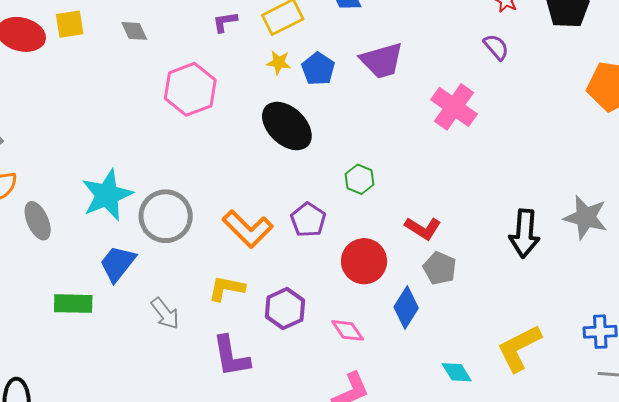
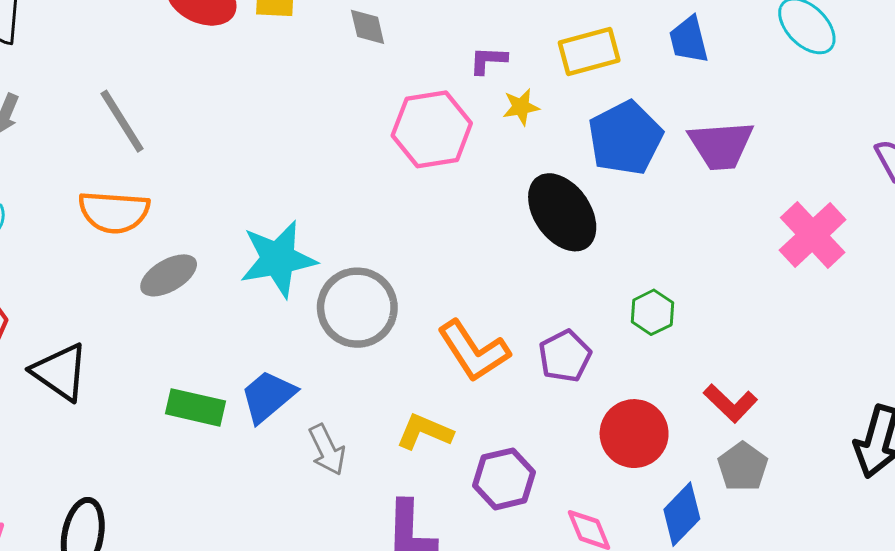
purple L-shape: (225, 22) -> (488, 60), moved
yellow star: (279, 62) -> (521, 107), moved, turned -30
blue pentagon: (318, 69) -> (625, 138), size x1.5
gray ellipse: (38, 221) -> (169, 275), turned 72
blue trapezoid: (118, 264) -> (268, 396), moved

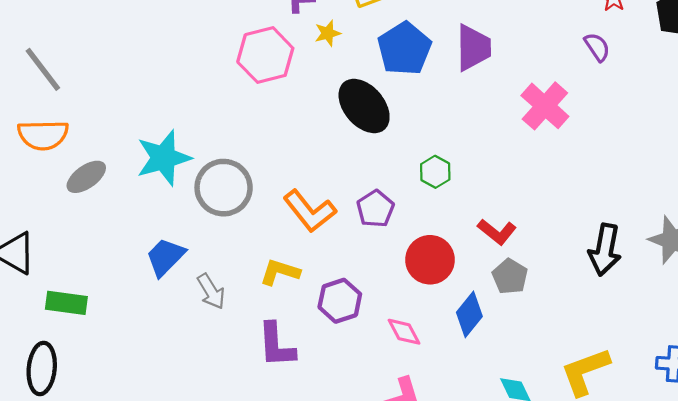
purple trapezoid: (721, 145) -> (473, 48), turned -81
green rectangle: (196, 407) -> (66, 303), moved

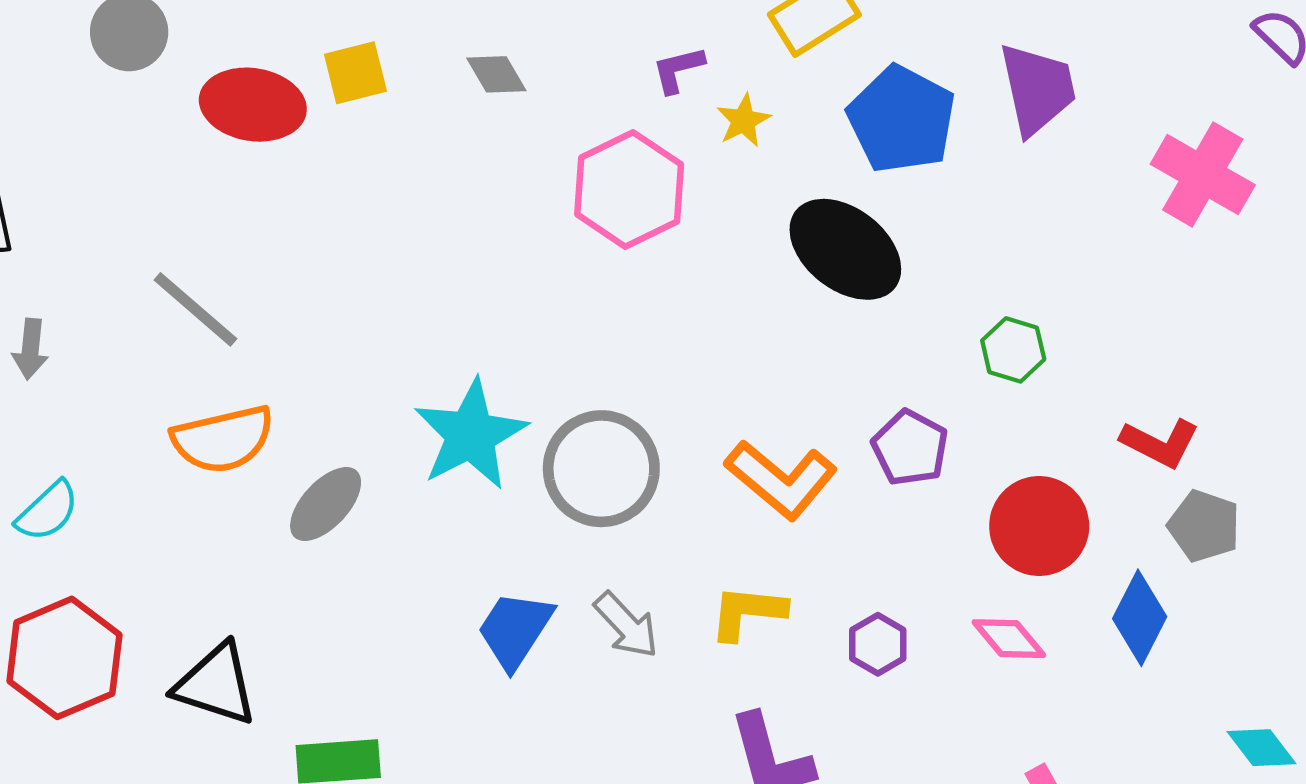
gray arrow: (211, 291) -> (626, 625), moved
purple hexagon: (340, 301) -> (878, 644), size x0.7
pink diamond: (404, 332) -> (1009, 639), moved

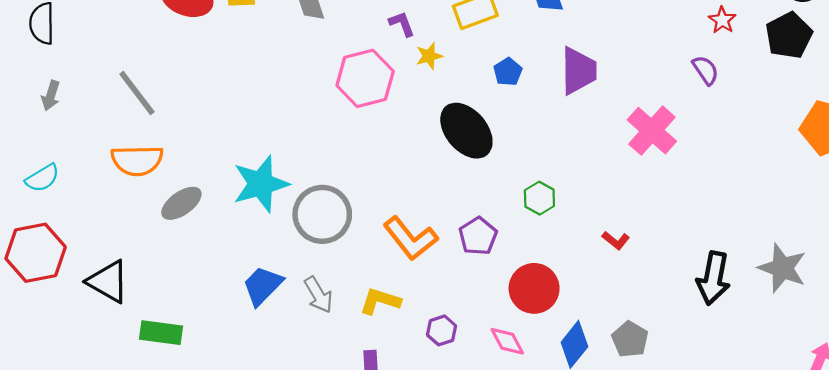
purple L-shape: (678, 69) -> (402, 24), turned 72
blue pentagon: (902, 119) -> (508, 72), size x0.5
red L-shape: (1160, 443) -> (616, 240), moved, size x0.7
gray pentagon: (1204, 526) -> (630, 339), moved

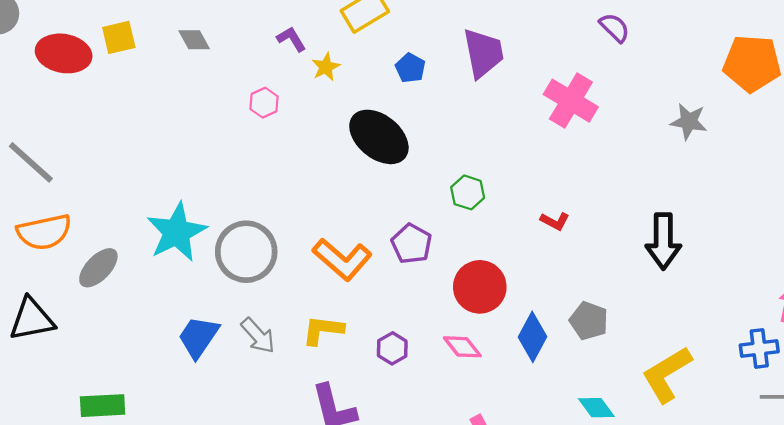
pink hexagon: (365, 78) -> (264, 103), size x0.5
gray star: (782, 268) -> (689, 122), moved, size x0.7
black triangle: (108, 282) -> (32, 319), moved, turned -30

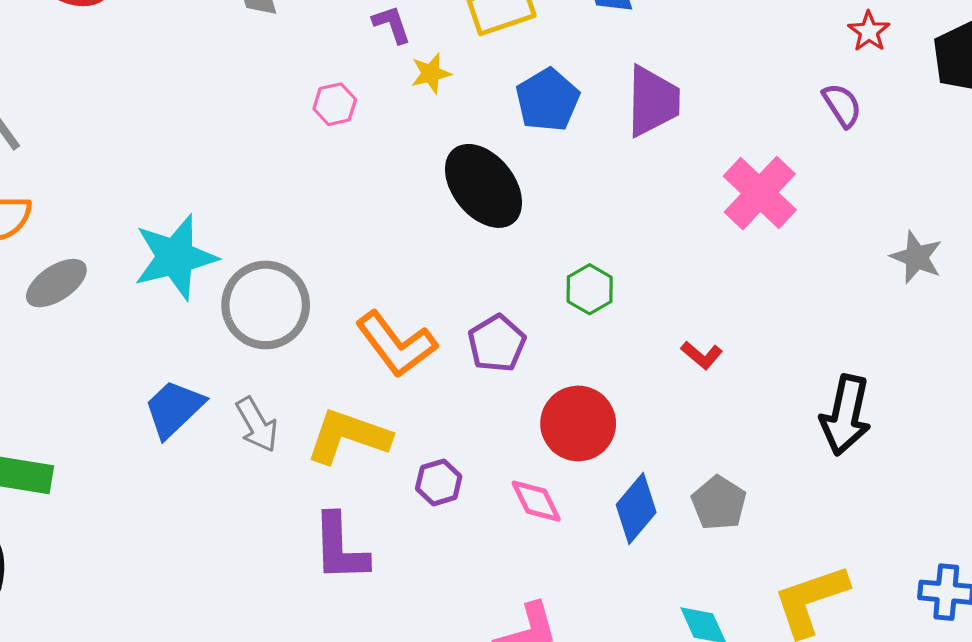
blue pentagon: (410, 68) -> (548, 100), size x1.5
yellow L-shape: (323, 330) -> (348, 436), size x1.4

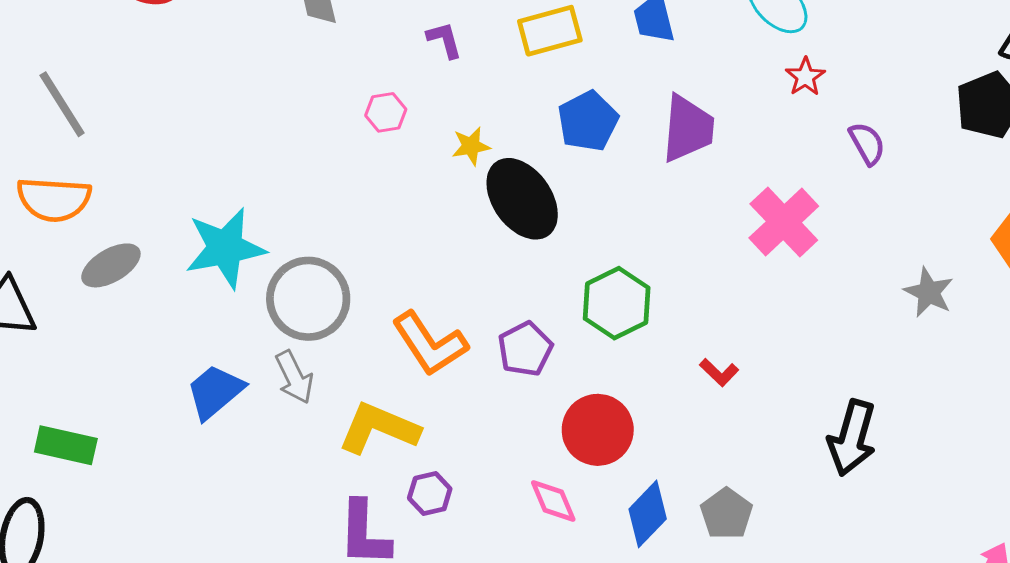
red star: (869, 31) -> (805, 77), moved
yellow star: (431, 73) -> (471, 146), moved
green hexagon: (590, 289) -> (617, 303), size x1.5
gray arrow: (257, 425) -> (294, 377), moved
purple hexagon: (439, 482) -> (430, 494), moved

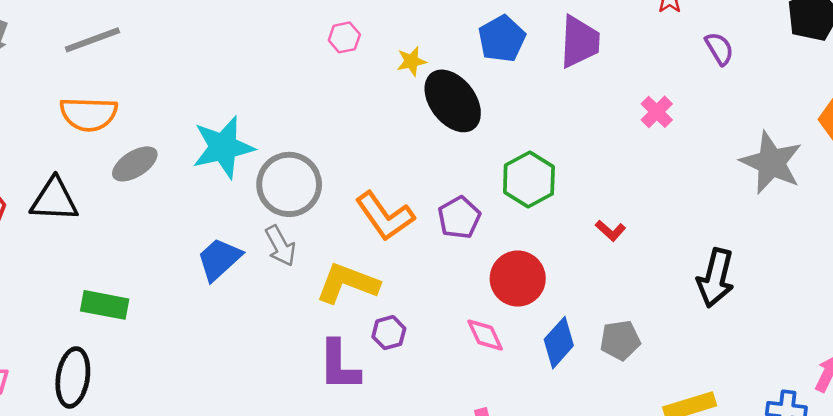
gray line: (62, 104) -> (92, 40), turned -76
pink cross: (784, 222) -> (657, 112), size x0.6
gray star: (929, 292) -> (771, 163), size x1.6
gray pentagon: (727, 514) -> (620, 340), turned 30

